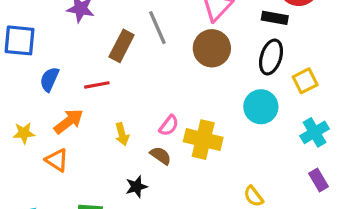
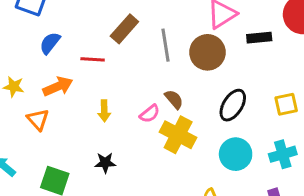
black rectangle: (275, 18) -> (259, 38), moved, turned -30
gray line: (157, 28) -> (166, 45), moved
black ellipse: (271, 57) -> (233, 105), moved
cyan circle: (261, 107) -> (236, 154), moved
brown semicircle: (161, 156) -> (174, 99), moved

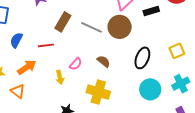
gray line: (166, 45) -> (91, 27), turned -45
pink semicircle: (150, 114) -> (76, 64), moved
yellow cross: (178, 135) -> (98, 92), moved

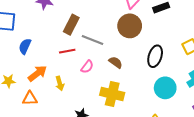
gray line: (91, 27) -> (92, 40), moved
red line: (46, 45) -> (67, 51), moved
yellow arrow: (60, 77) -> (60, 83), moved
orange triangle: (18, 91) -> (30, 98), turned -35

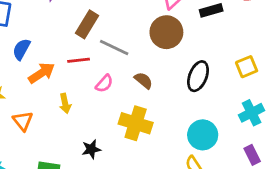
orange arrow: (37, 73) -> (42, 73), moved
cyan circle: (165, 88) -> (203, 135), moved
orange triangle: (30, 98) -> (23, 121), turned 49

